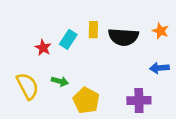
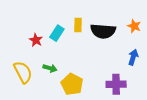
blue arrow: (159, 68) -> (133, 57), turned 112

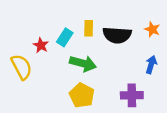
green arrow: (50, 68) -> (83, 63), moved, size x1.6
yellow semicircle: (23, 72) -> (22, 67), moved

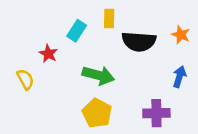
yellow rectangle: (89, 28) -> (109, 19), moved
cyan rectangle: (65, 37) -> (77, 31), moved
yellow semicircle: (22, 67) -> (25, 79), size x0.7

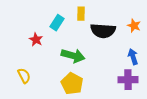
blue arrow: (179, 77) -> (133, 57), turned -35
yellow semicircle: (25, 79) -> (24, 76), moved
purple cross: (156, 113) -> (128, 80), moved

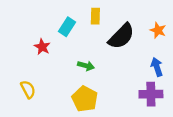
black semicircle: (103, 31) -> (121, 36), turned -50
green arrow: (73, 56) -> (86, 66), size x0.6

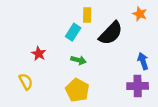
cyan rectangle: (67, 27) -> (73, 32), moved
orange star: (158, 30) -> (140, 14), moved
red star: (42, 47) -> (39, 54), moved

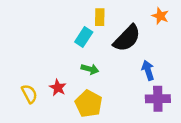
red star: (39, 54) -> (58, 88), moved
blue arrow: (143, 61) -> (148, 70), moved

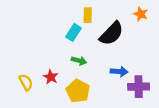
blue arrow: (148, 70) -> (119, 71), moved, turned 112

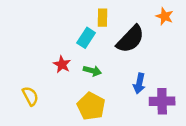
blue arrow: (119, 71) -> (139, 83), turned 98
red star: (51, 77) -> (62, 64), moved

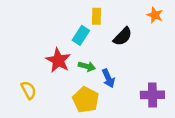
black semicircle: (130, 39) -> (123, 37), size x0.7
red star: (62, 64) -> (58, 60), size x1.5
blue arrow: (139, 83) -> (108, 78), moved, turned -36

